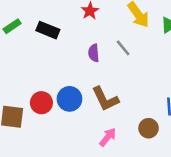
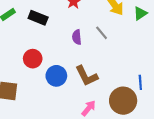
red circle: (41, 103) -> (33, 59), moved
brown circle: (149, 128) -> (123, 101), size x1.6

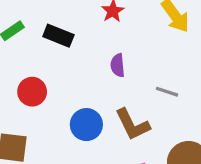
gray line: (102, 33) -> (167, 92), moved, turned -32
red circle: (33, 59) -> (32, 92), moved

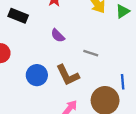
purple semicircle: (118, 65) -> (58, 36), turned -40

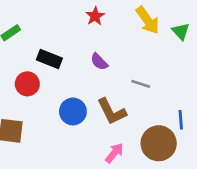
green triangle: (123, 11) -> (181, 31), turned -40
black rectangle: (18, 16) -> (49, 59), moved

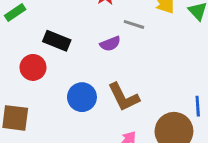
purple semicircle: (99, 62) -> (110, 44), turned -66
gray line: (141, 84) -> (134, 24), moved

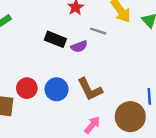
black rectangle: (57, 41) -> (55, 39), moved
red circle: (33, 67) -> (27, 88), moved

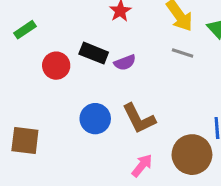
gray line: (98, 31) -> (183, 53), moved
red circle: (27, 88) -> (56, 66), moved

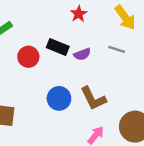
gray line: (183, 53) -> (117, 49), moved

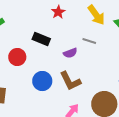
purple semicircle: (82, 54) -> (70, 53), moved
red circle: (28, 57) -> (17, 57), moved

